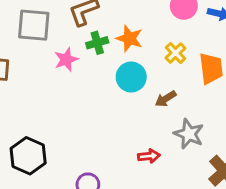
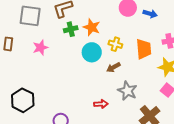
yellow cross: (176, 53) -> (115, 44), moved, turned -32
pink star: (66, 59) -> (40, 48), moved

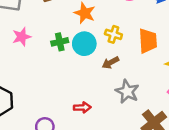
green cross: (71, 29) -> (60, 42), moved
red arrow: (101, 104) -> (82, 107), moved

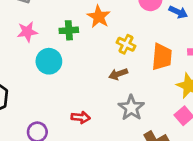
green cross: (60, 42) -> (69, 30), moved
cyan circle: (84, 44) -> (49, 61), moved

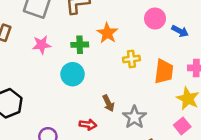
yellow cross: (126, 44) -> (131, 59), turned -35
cyan circle: (49, 61) -> (73, 74), moved
brown arrow: (118, 74) -> (108, 103), moved, turned -98

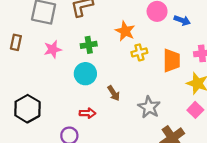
orange star: (107, 33) -> (125, 31), moved
brown arrow: (108, 103) -> (114, 93), moved
red arrow: (88, 125) -> (88, 113), moved

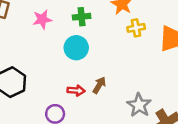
brown arrow: (114, 93) -> (99, 85), moved, turned -119
gray star: (149, 107) -> (139, 105), moved

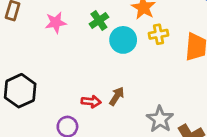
green cross: (82, 17) -> (99, 21), turned -30
cyan circle: (76, 48) -> (123, 40), moved

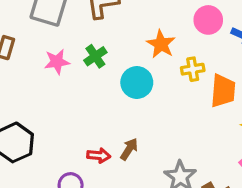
green cross: (99, 21) -> (95, 56), moved
yellow cross: (158, 34) -> (193, 69), moved

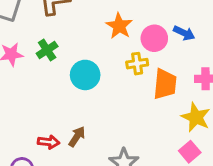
pink circle: (208, 20) -> (154, 38), moved
orange star: (161, 44) -> (119, 26), moved

